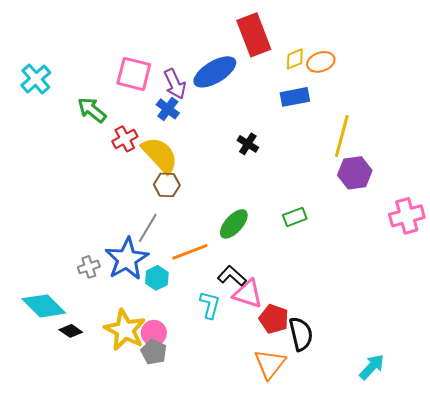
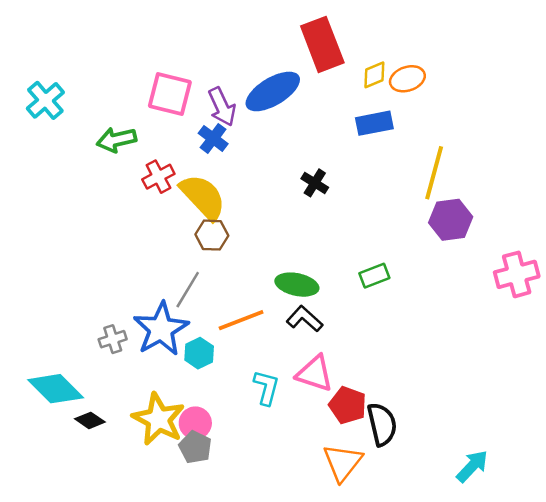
green arrow: (92, 110) -> (117, 140), turned -52
green ellipse: (234, 224) -> (297, 285), turned 60
black L-shape: (232, 276) -> (305, 319), moved

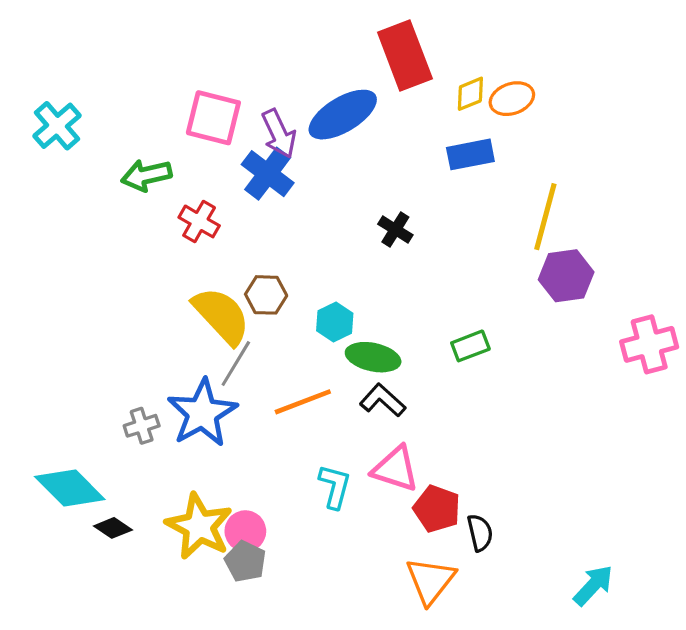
blue cross: (213, 138) -> (268, 174), size x1.4
red cross: (158, 177) -> (199, 221), turned -32
yellow semicircle: (203, 197) -> (221, 316), moved
cyan hexagon: (199, 353) -> (335, 322), moved
black semicircle: (382, 424) -> (480, 533), size x0.7

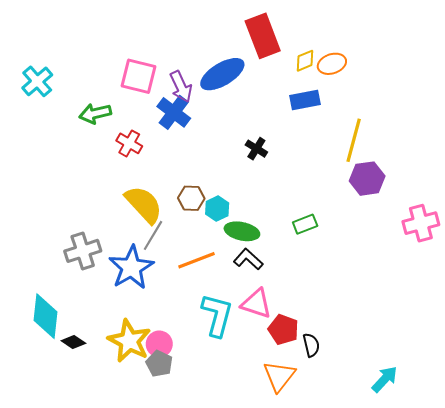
brown hexagon: (266, 295) -> (191, 198), moved
gray cross: (142, 426) -> (83, 251), moved, size x1.6
cyan L-shape: (335, 486) -> (217, 315), size x1.5
cyan diamond: (70, 488) -> (45, 316), turned 51

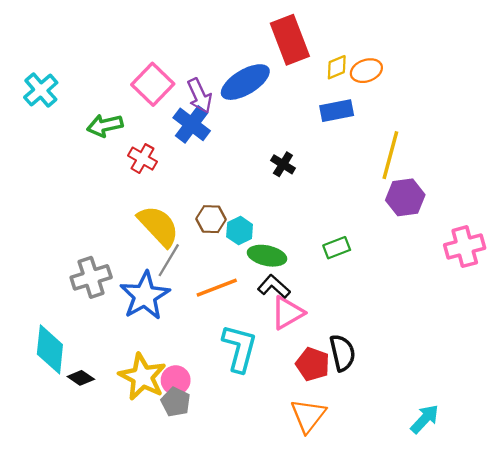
pink square: (139, 76) -> (153, 84), turned 30
pink triangle: (256, 304) -> (288, 313), moved, turned -48
black semicircle: (311, 345) -> (342, 353), moved, size x1.4

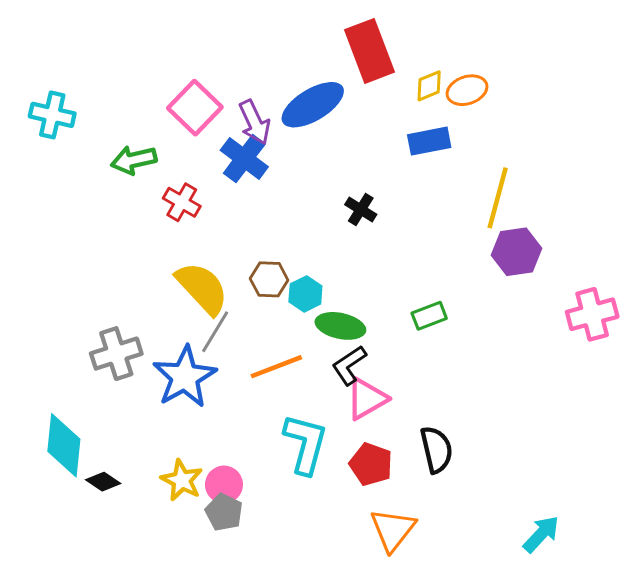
cyan cross: (41, 90) -> (52, 115), turned -36
black L-shape: (274, 287) -> (349, 365), turned -76
red pentagon: (313, 364) -> (371, 464), moved
yellow star: (142, 377) -> (182, 480), size x0.7

